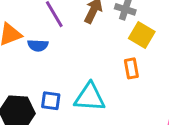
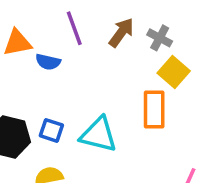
orange rectangle: (131, 68) -> (154, 110), size x1.5

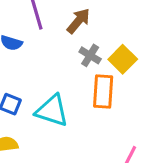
gray cross: (160, 38) -> (90, 55), moved

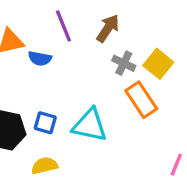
orange rectangle: (103, 92) -> (141, 100), turned -32

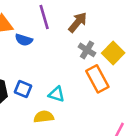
cyan triangle: (90, 125) -> (56, 94), size x0.6
yellow semicircle: (45, 166) -> (44, 117), moved

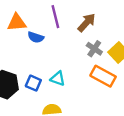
orange rectangle: (97, 79) -> (103, 76), turned -35
cyan triangle: (56, 94) -> (58, 79), moved

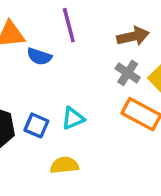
brown arrow: (87, 23) -> (133, 36), moved, turned 36
cyan triangle: (58, 79) -> (73, 118), turned -42

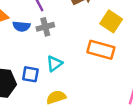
gray cross: (128, 73) -> (45, 27), moved, turned -35

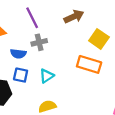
blue semicircle: (21, 26) -> (18, 54), moved
blue square: (30, 74) -> (21, 75), moved

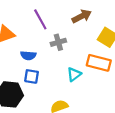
gray cross: (39, 42) -> (58, 42), moved
cyan triangle: (47, 76) -> (74, 74), moved

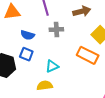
cyan triangle: (74, 74) -> (52, 66), moved

